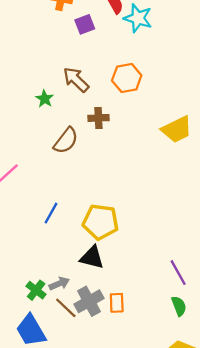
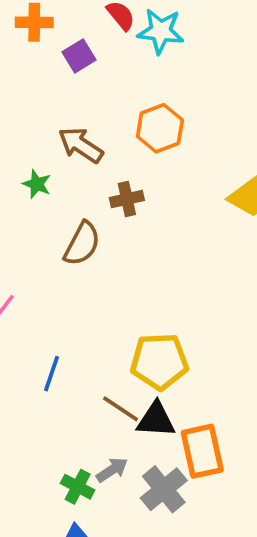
blue line: (51, 213) -> (51, 374), moved
orange rectangle: (117, 303) -> (202, 451), moved, size x1.6
brown line: (66, 308) -> (121, 409), moved

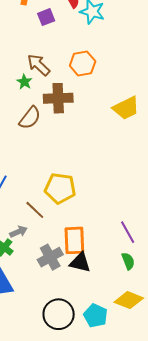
green star: (37, 184) -> (24, 82), moved
brown cross: (127, 199) -> (58, 98), size x1.6
black triangle: (156, 420) -> (80, 262), moved
gray arrow: (112, 470) -> (19, 232), moved

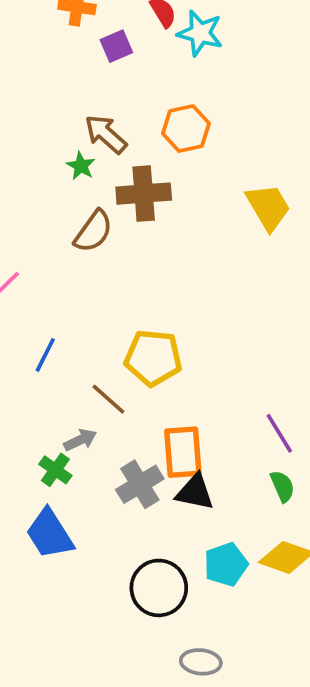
yellow trapezoid: (126, 108) -> (268, 207), turned -92
cyan pentagon: (95, 316) -> (226, 564), moved, turned 30

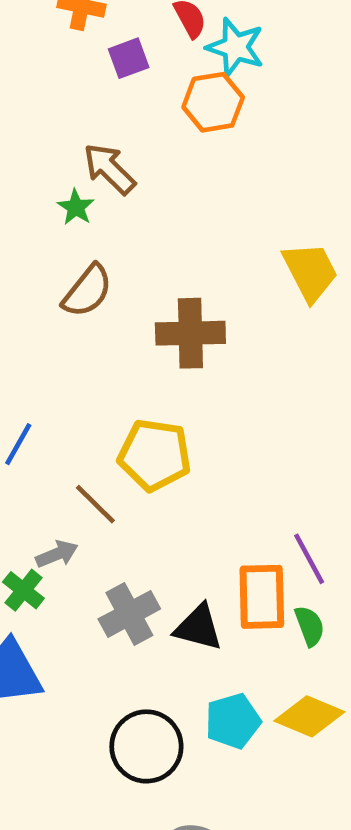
orange hexagon: (186, 129) -> (213, 102), moved
brown cross: (144, 194) -> (190, 333), moved
orange rectangle: (183, 452) -> (262, 597), moved

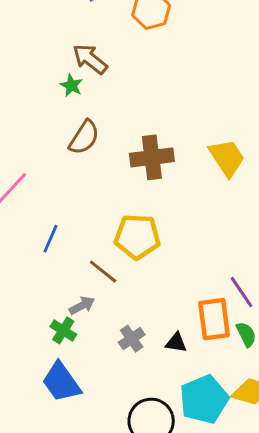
yellow trapezoid: (310, 272) -> (227, 158), moved
gray cross: (129, 614) -> (132, 339), size x0.7
black triangle: (198, 627) -> (176, 343), size x0.7
cyan pentagon: (233, 721) -> (204, 399), size x1.4

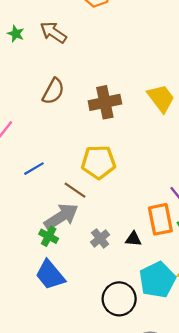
green star: (71, 85) -> (16, 34), moved
blue line: (50, 239) -> (34, 169), turned 40
gray arrow: (82, 305) -> (61, 217), size x1.8

